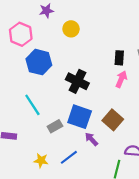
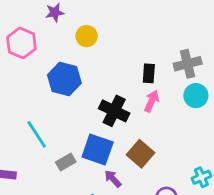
blue hexagon: (39, 62) -> (64, 79), moved
black cross: (77, 81) -> (114, 111), moved

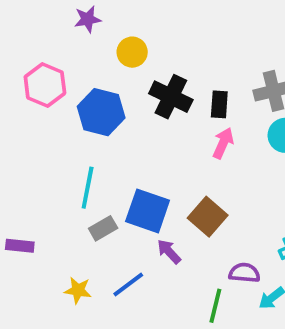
pink hexagon: (21, 43) -> (45, 85), moved
black cross: (114, 111) -> (171, 97), moved
cyan line: (37, 134) -> (88, 188), moved, turned 44

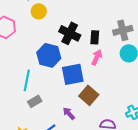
yellow circle: (132, 52) -> (39, 11), moved
blue hexagon: (101, 112) -> (49, 55), moved
blue square: (148, 211) -> (73, 74), moved, turned -30

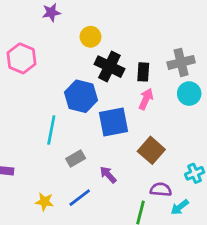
yellow circle: (39, 11) -> (90, 37), moved
brown square: (89, 95) -> (151, 150), moved
gray rectangle: (35, 101) -> (76, 158), moved

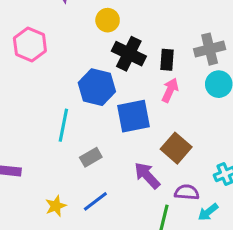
purple arrow: (108, 175) -> (147, 175), moved, size x1.4
yellow star: (45, 202) -> (56, 206), turned -30

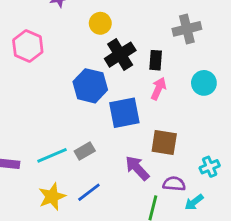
gray cross: (210, 49) -> (187, 29), moved
black cross: (129, 54) -> (120, 55), turned 32
cyan line: (63, 125) -> (52, 155), moved, turned 56
brown square: (176, 148) -> (164, 143), turned -32
yellow star: (56, 206) -> (52, 197), size x1.4

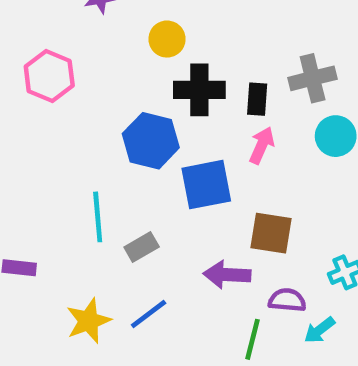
gray cross: (187, 29) -> (313, 78), moved
black cross: (120, 55) -> (199, 90), turned 32
cyan line: (52, 155) -> (98, 217), moved, turned -72
purple arrow: (137, 168) -> (227, 275), turned -44

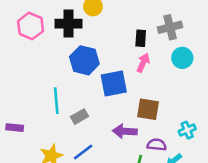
black cross: (199, 90) -> (69, 24), moved

